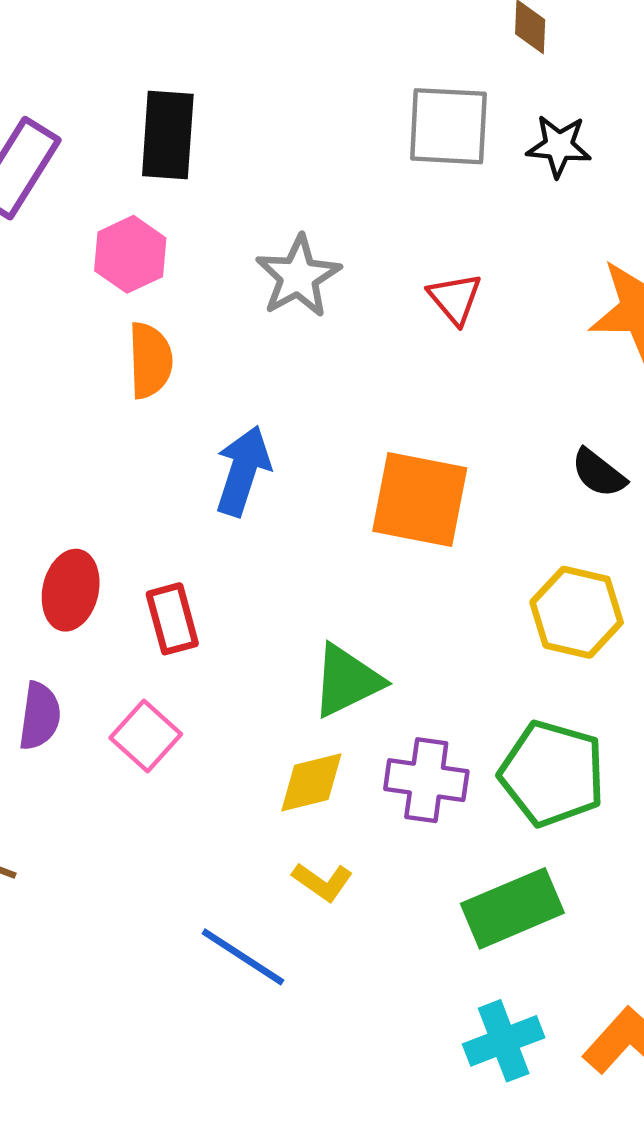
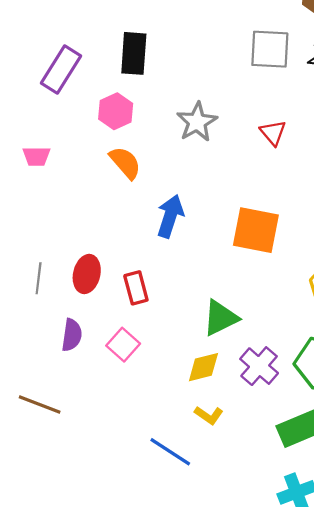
orange semicircle: (150, 360) -> (125, 163), turned -39
purple cross: (426, 780) -> (259, 366), turned 33

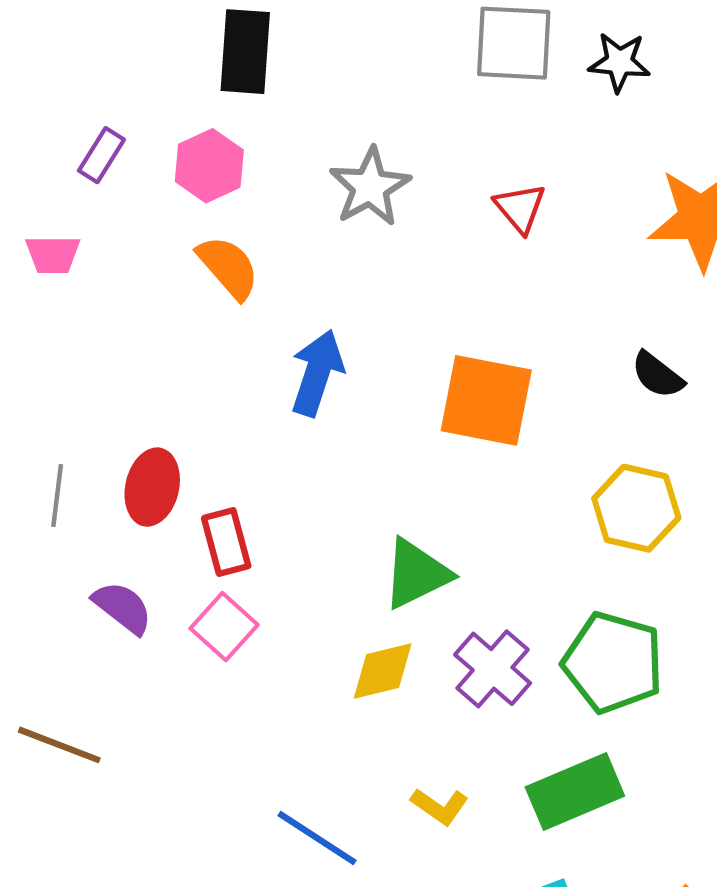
purple rectangle: (61, 70) -> (101, 155), moved, size x0.6
red rectangle: (136, 288) -> (226, 542), moved
purple semicircle: (72, 335) -> (123, 608), turned -60
yellow L-shape: (209, 415) -> (440, 806), moved

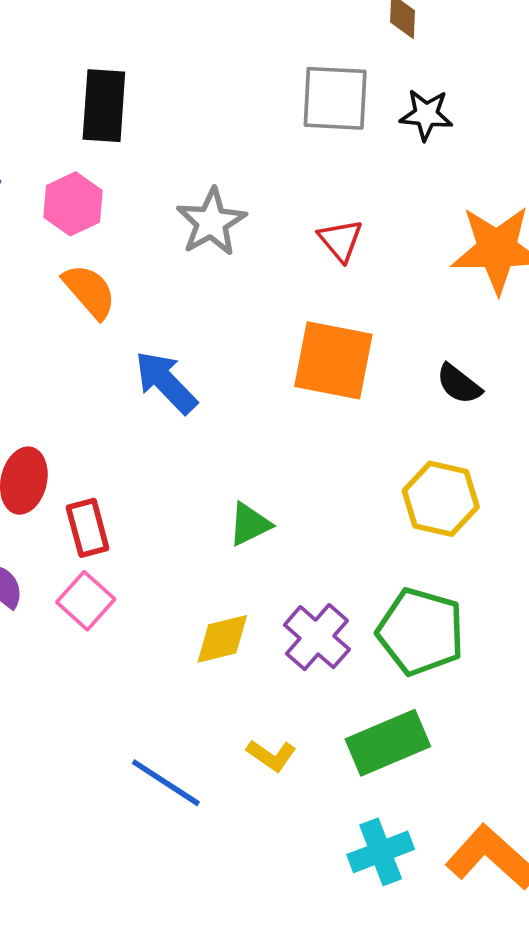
blue arrow: (317, 373) -> (166, 382), turned -62
orange square: (486, 400) -> (333, 360), moved
green triangle: (416, 574) -> (250, 524), moved, size x0.7

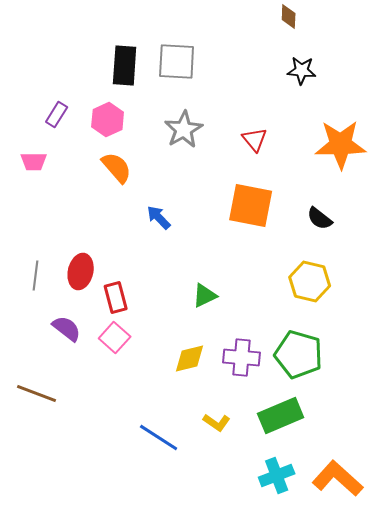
gray square: (335, 98) -> (177, 62), moved
blue arrow: (166, 382) -> (159, 218), size x0.7
purple cross: (317, 637) -> (242, 358), turned -36

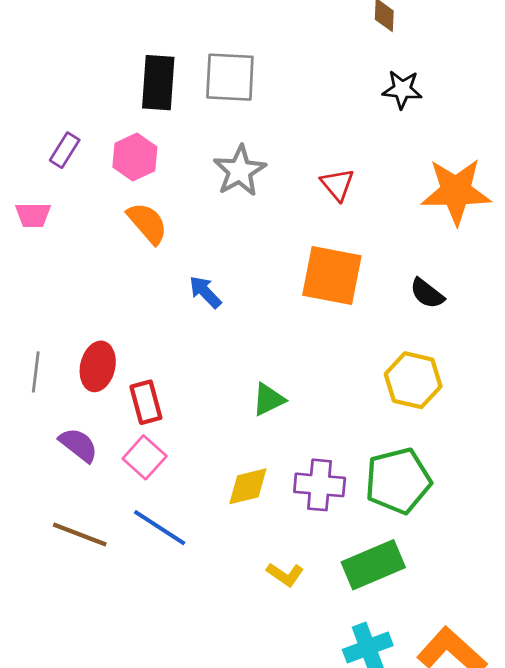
green pentagon: (299, 354) -> (398, 481), turned -30
brown line: (37, 394) -> (80, 535), moved
blue line: (159, 438) -> (160, 528), moved

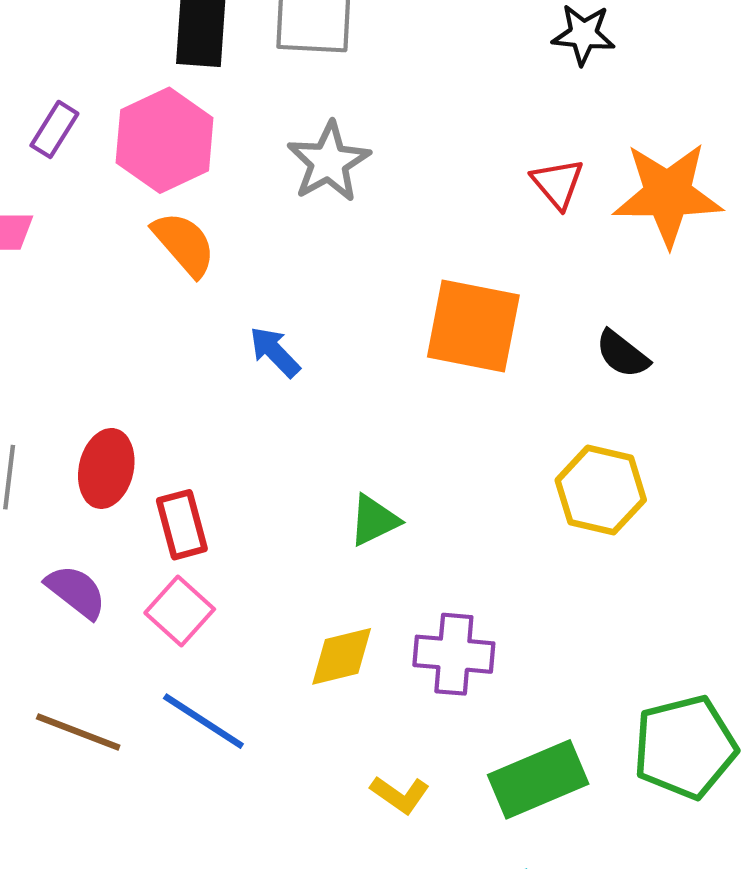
pink hexagon: (135, 157) -> (165, 140), size x1.4
red triangle: (337, 185) -> (558, 183), moved
green pentagon: (398, 481) -> (685, 747), moved

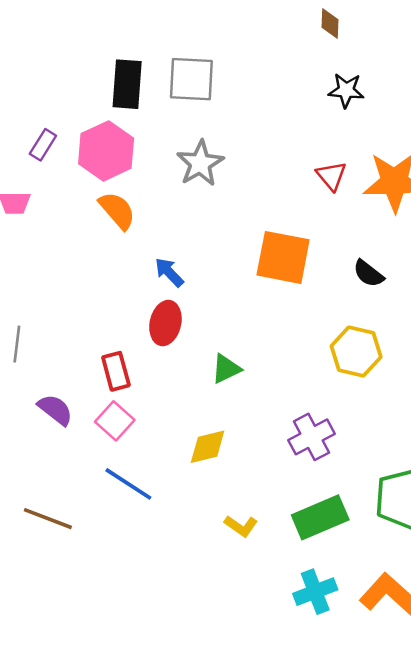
red ellipse: (106, 468) -> (165, 323), moved
purple cross: (454, 654) -> (312, 437), moved, turned -33
brown line: (78, 732) -> (48, 519), moved

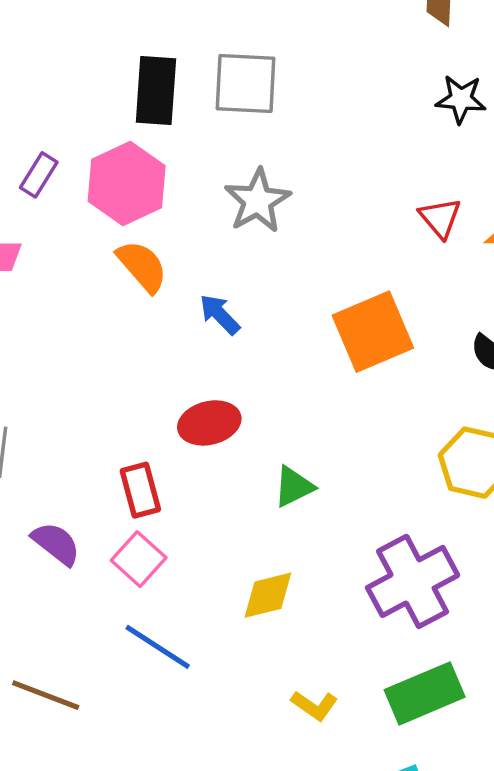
orange square: (283, 257) -> (373, 332), turned -34
blue arrow: (169, 272) -> (220, 314), moved
red ellipse: (165, 323) -> (209, 423), turned 63
purple cross: (312, 437) -> (413, 581), size x1.4

